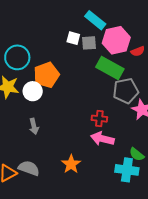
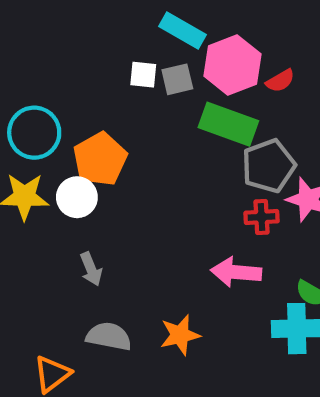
red cross: (99, 119) -> (262, 217), moved
orange star: (71, 164) -> (180, 335), turned 30
gray semicircle: (29, 168) -> (109, 336), moved

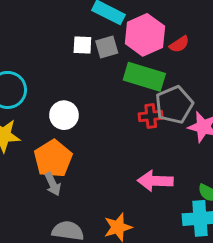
orange pentagon: (100, 159) -> (53, 159), moved
white circle: (77, 197) -> (64, 115), moved
red cross: (262, 217) -> (151, 116), moved

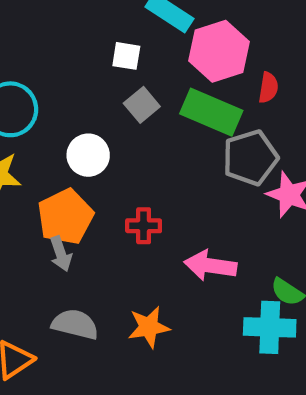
red semicircle: (179, 44) -> (268, 88), moved, turned -54
gray square: (107, 47) -> (142, 105), moved, turned -30
red cross: (151, 116) -> (144, 226), moved

